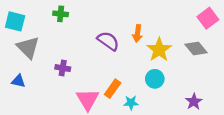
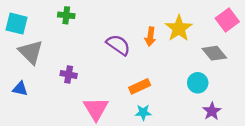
yellow star: (159, 50) -> (179, 28), moved
cyan circle: (155, 79) -> (198, 83), moved
orange rectangle: (113, 89) -> (140, 86), moved, turned 30

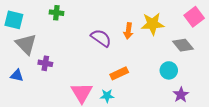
yellow star: (179, 28) -> (153, 24), turned 30
purple cross: (69, 74) -> (45, 63), moved
cyan star: (143, 112) -> (107, 96), moved

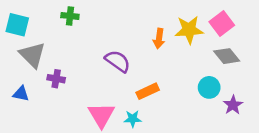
pink square: (194, 17) -> (222, 23), moved
purple semicircle: (101, 38) -> (118, 61), moved
purple star: (181, 95) -> (233, 105), moved

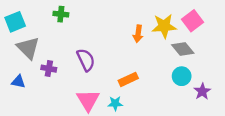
cyan square: (17, 25) -> (15, 22), turned -36
gray diamond: (227, 56) -> (183, 49), moved
purple semicircle: (118, 61) -> (86, 60), moved, turned 30

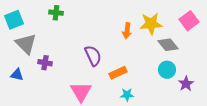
pink square: (192, 21) -> (189, 21), moved
purple semicircle: (86, 60) -> (93, 56), moved
cyan star: (115, 103) -> (127, 95), moved

